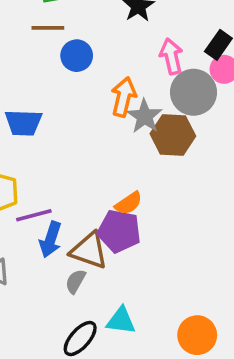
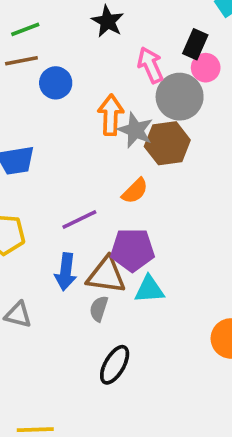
orange semicircle: (129, 203) -> (135, 191), moved
purple line: (34, 215) -> (79, 220), moved
cyan triangle: (121, 321) -> (149, 289), moved

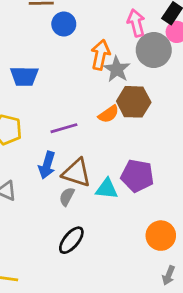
brown hexagon: (167, 143) -> (134, 102), moved
purple pentagon: (132, 250) -> (137, 176), moved

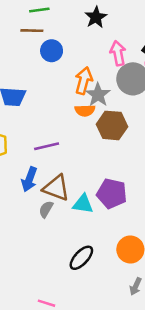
orange semicircle: (109, 114) -> (85, 110), moved, turned 30
black ellipse: (71, 240) -> (81, 258), moved

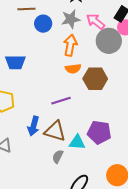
pink arrow: (118, 53) -> (96, 21), turned -36
gray star: (98, 95) -> (71, 19), moved, turned 30
purple line: (47, 146) -> (61, 101), moved
gray semicircle: (46, 209) -> (58, 157), moved

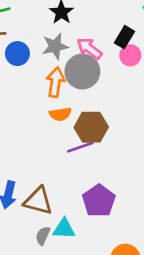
gray circle: (109, 41) -> (82, 72), moved
purple line: (61, 101) -> (80, 147), moved
purple pentagon: (99, 132) -> (99, 201), turned 30
cyan triangle: (77, 142) -> (64, 229), moved

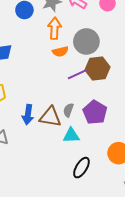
gray circle: (82, 72) -> (86, 41), moved
brown hexagon: (91, 127) -> (97, 69), moved
gray semicircle: (43, 236) -> (68, 110), moved

